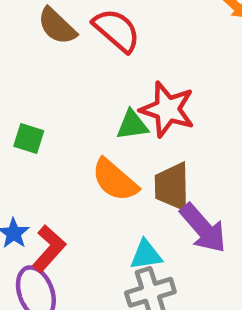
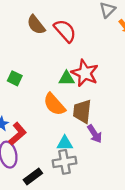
purple arrow: (203, 228) -> (95, 134), size x0.7

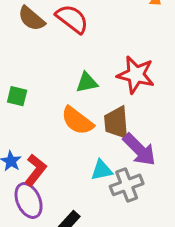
red star: (85, 73) -> (136, 75), moved
purple arrow: (95, 134) -> (139, 150), size x1.4
gray cross: (65, 162) -> (127, 185), moved

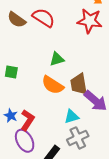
red star: (136, 75) -> (90, 21), moved
gray cross: (127, 185) -> (78, 138), moved

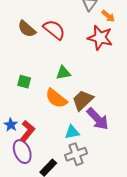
green square: (11, 72) -> (24, 82), moved
brown trapezoid: (79, 84) -> (83, 100), turned 50

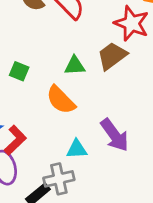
brown trapezoid: (83, 100) -> (112, 56), moved
gray cross: (76, 154) -> (59, 179), moved

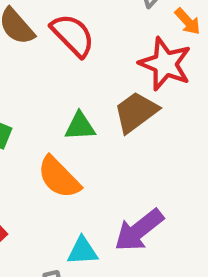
purple arrow: (115, 135) -> (139, 230), turned 88

